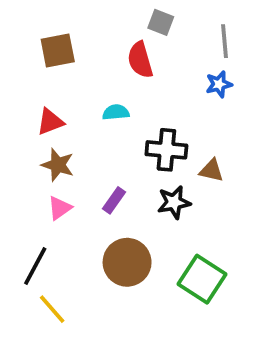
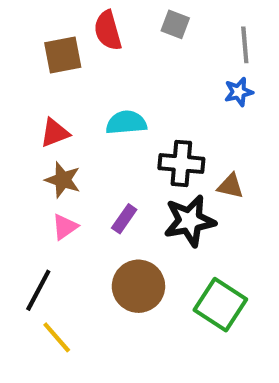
red semicircle: (140, 60) -> (108, 31), moved
cyan semicircle: (116, 112) -> (126, 123), size x1.4
black star: (174, 202) -> (190, 221), size x1.4

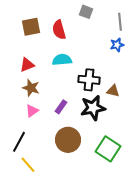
red semicircle: (108, 31) -> (59, 30), moved

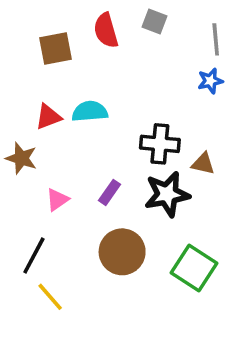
red semicircle: (59, 30) -> (106, 30), moved
cyan semicircle: (62, 60) -> (90, 111), moved
brown star: (31, 88) -> (21, 158), moved

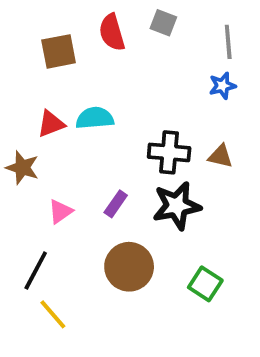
brown triangle: (203, 164) -> (221, 156), moved
green square: (194, 268) -> (205, 284), size x0.7

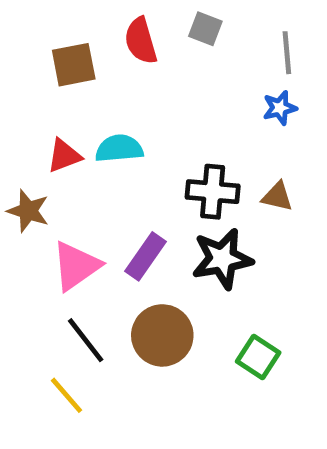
purple rectangle: (116, 204) -> (146, 256), size x1.4
pink triangle: (60, 211) -> (76, 266), size x1.6
black line: (36, 271) -> (86, 340), moved, turned -66

